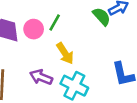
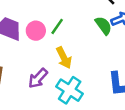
purple arrow: (41, 77) -> (38, 78), turned -75

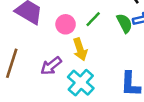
green line: (57, 26) -> (93, 19), moved
pink circle: (36, 31) -> (66, 24), moved

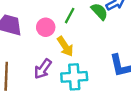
cyan cross: (81, 83) -> (74, 77), turned -30

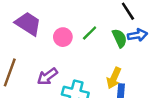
yellow arrow: (65, 46) -> (114, 78), moved, turned 40

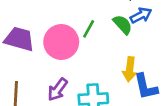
pink circle: (63, 37) -> (61, 42), size x1.6

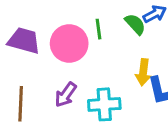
green line: (89, 29) -> (99, 29), turned -36

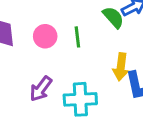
green line: (99, 29) -> (77, 37), moved
pink circle: (69, 43) -> (45, 36), size x0.6

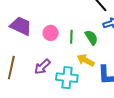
green semicircle: (113, 17) -> (91, 37), moved
yellow arrow: (121, 67) -> (86, 60), moved, turned 102

